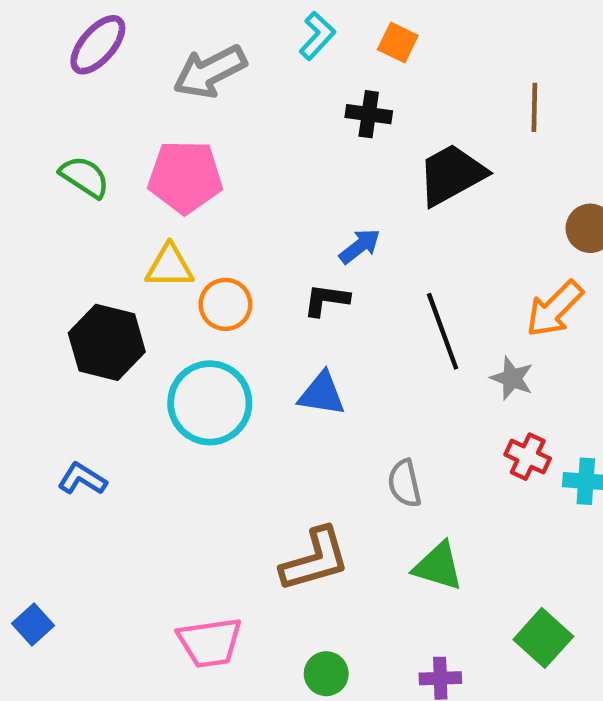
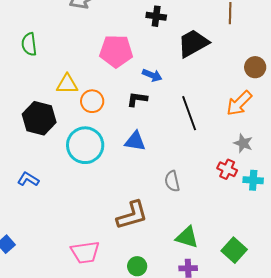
green semicircle: (84, 177) -> (29, 44), turned -130
pink pentagon: (185, 177) -> (116, 51), moved
blue arrow: (360, 246) -> (152, 75), turned 60
gray star: (512, 378) -> (243, 143), moved
green triangle: (438, 566) -> (187, 237), moved

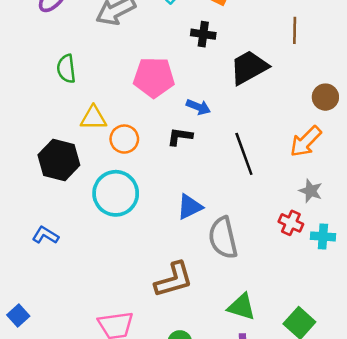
green semicircle: (29, 44) -> (66, 69), moved
blue triangle: (135, 141) -> (190, 207), moved, turned -35
gray semicircle: (172, 181) -> (223, 238), size x1.6

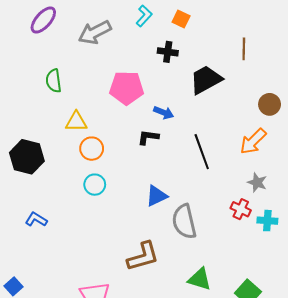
orange circle: (124, 139) -> (92, 149), moved
black hexagon: (59, 160) -> (27, 157), moved
cyan circle: (116, 193) -> (95, 185), size x0.6

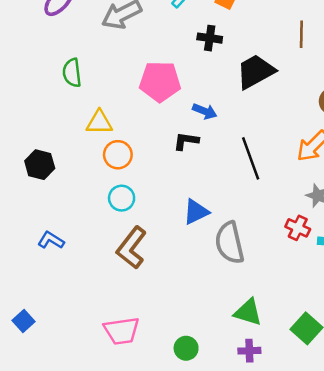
black hexagon: (27, 157) -> (40, 165), size x0.7
brown L-shape: (143, 257) -> (132, 248), moved, turned 144

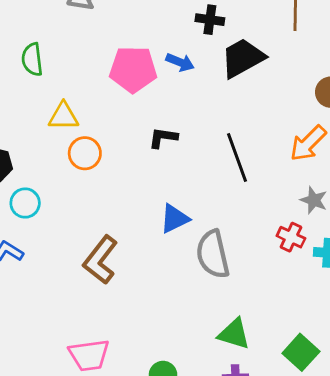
black cross: (210, 38) -> (210, 20), moved
blue arrow: (205, 111) -> (180, 62), moved
cyan circle: (122, 198) -> (25, 203), moved

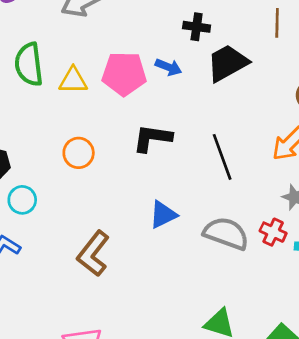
green semicircle: (32, 59) -> (29, 64), size x1.4
yellow triangle: (63, 116) -> (73, 80), moved
black L-shape: (163, 138) -> (152, 138), size x1.4
gray semicircle: (213, 254) -> (226, 233), moved, turned 123

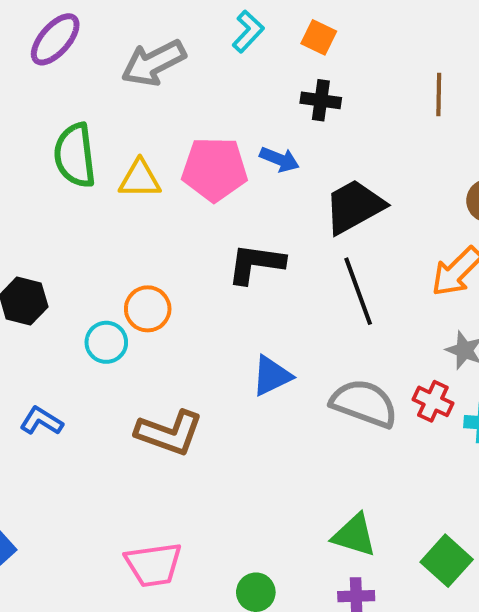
black trapezoid: (227, 63) -> (354, 207), moved
orange circle: (79, 153) -> (148, 309), moved
cyan circle: (22, 200) -> (106, 342), moved
brown L-shape: (93, 254) -> (169, 433), turned -108

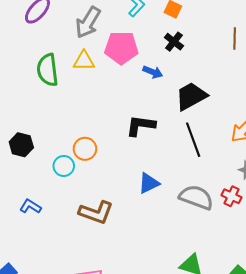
gray arrow: (154, 63) -> (88, 22), turned -32
black cross: (321, 100) -> (174, 42), turned 30
pink pentagon: (215, 169) -> (121, 48), moved
yellow triangle: (140, 179) -> (84, 61), moved

